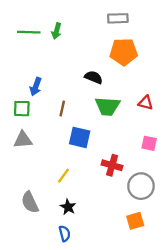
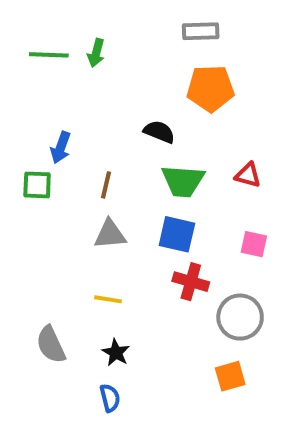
blue square: (80, 137) -> (177, 234), moved
gray triangle: (23, 140) -> (110, 234), moved
yellow line: (63, 176) -> (108, 299), turned 63

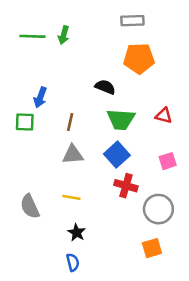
blue square: (177, 234) -> (117, 155), turned 35
pink square: (254, 244) -> (168, 161), turned -30
gray semicircle: (51, 345) -> (30, 206), moved

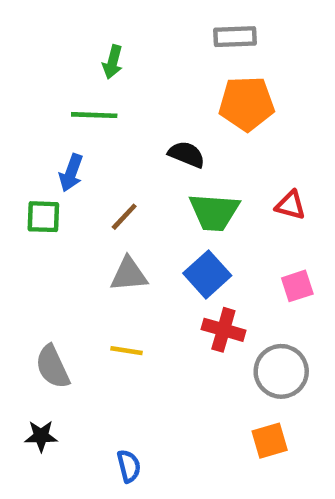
green line: (32, 36) -> (94, 115), moved
brown line: (70, 122) -> (124, 217), turned 30
black star: (77, 232) -> (41, 436), moved, turned -30

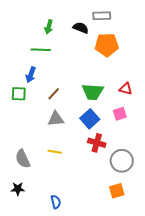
black semicircle: (187, 154) -> (81, 28), moved
pink square: (297, 286) -> (120, 114), moved

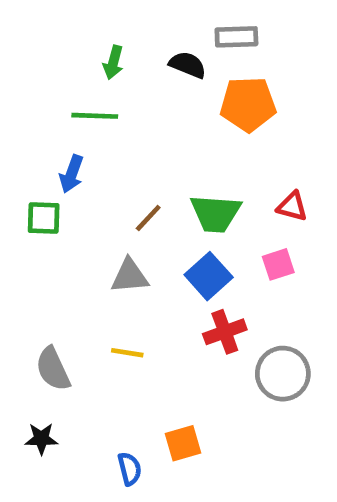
brown line: (54, 94) -> (148, 218), moved
red cross: (97, 143) -> (225, 332), turned -36
orange square: (117, 191) -> (183, 443), moved

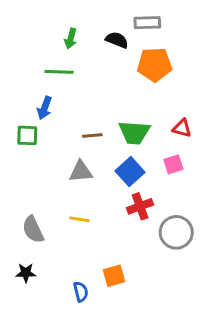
brown line: (148, 218) -> (92, 135), turned 42

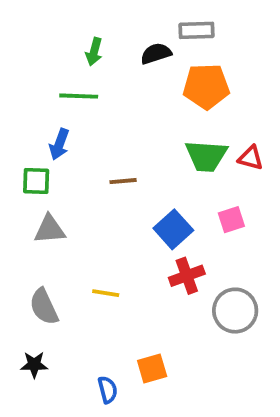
black semicircle: (117, 40) -> (156, 54), turned -40
red triangle: (182, 128) -> (251, 158), moved
green trapezoid: (134, 133) -> (206, 156), moved
gray triangle: (81, 172) -> (50, 229), moved

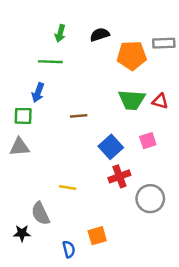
gray rectangle: (197, 30) -> (164, 43), moved
gray triangle: (50, 229) -> (19, 147), moved
gray semicircle: (44, 307) -> (40, 213), moved

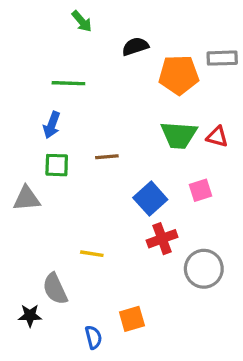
green arrow: (60, 33) -> (82, 21), moved, turned -56
green square: (23, 116) -> (57, 165), moved

